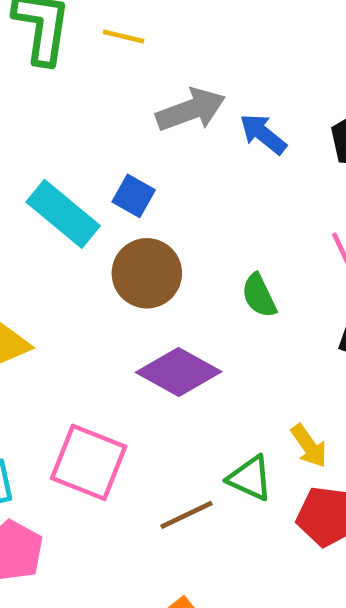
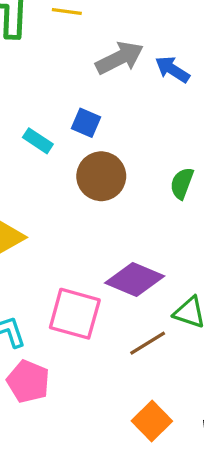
cyan rectangle: (63, 214) -> (38, 141), size x0.6
green semicircle: (259, 296) -> (182, 183), turned 52
purple diamond: (179, 372) -> (135, 279), moved

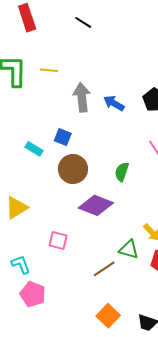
gray arrow: (120, 58) -> (82, 97), turned -68
purple diamond: (135, 279) -> (96, 205), moved
pink square: (75, 314) -> (58, 241), moved, size x0.6

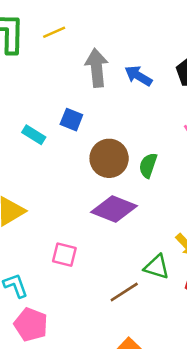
yellow line: (49, 70) -> (54, 32), turned -30
brown circle: (73, 169) -> (109, 158), moved

